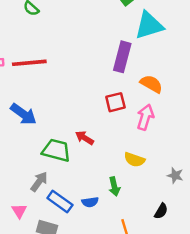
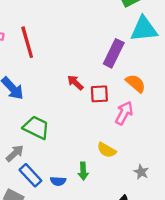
red line: (29, 63) -> (27, 42), turned 68
red arrow: (85, 138) -> (75, 83), moved

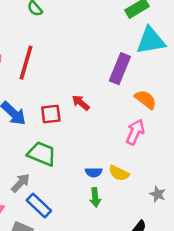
red line: (27, 42) -> (26, 63), turned 36
red square: (99, 94) -> (51, 114), moved
blue semicircle: (58, 181) -> (94, 172), moved

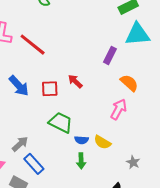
red line: (26, 63) -> (33, 45), turned -72
purple rectangle: (120, 69) -> (110, 56), size x0.7
green trapezoid: (42, 154) -> (61, 123), moved

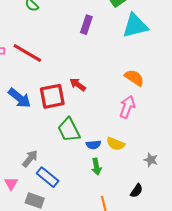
purple rectangle: (110, 56) -> (86, 25), moved
red square: (50, 89) -> (52, 96), size x1.4
green trapezoid: (61, 123) -> (69, 130), turned -135

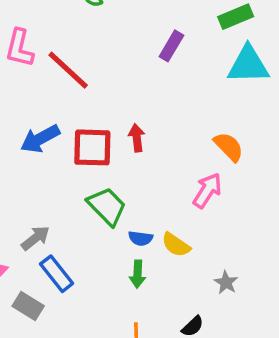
red arrow: (78, 85) -> (137, 138), turned 35
blue arrow: (20, 98) -> (40, 139), turned 100
green trapezoid: (69, 130) -> (107, 206), turned 150

